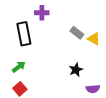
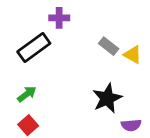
black rectangle: (24, 34) -> (34, 48), turned 65
black star: (76, 70) -> (107, 98), size x1.5

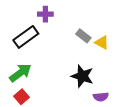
green arrow: (27, 94) -> (20, 73), size x1.5
black star: (107, 98) -> (82, 76), turned -30

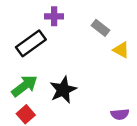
gray rectangle: (83, 36) -> (100, 28), moved
black star: (82, 76) -> (63, 90), moved, turned 30

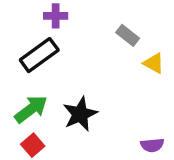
purple cross: (54, 16) -> (56, 16), moved

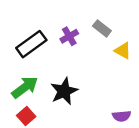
purple cross: (56, 16) -> (69, 36), moved, turned -30

